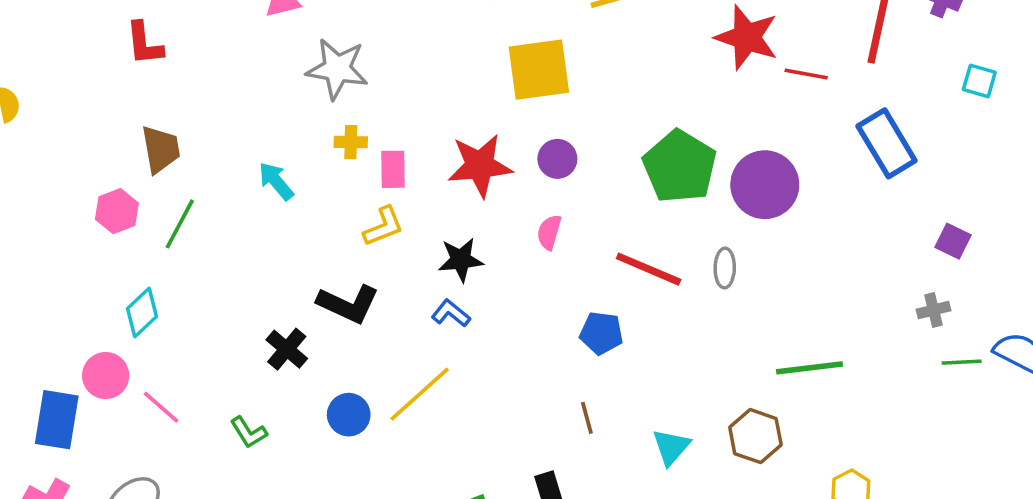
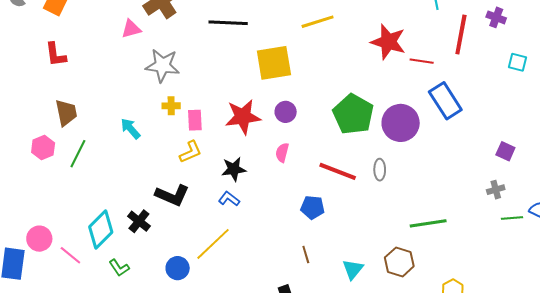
blue rectangle: (887, 143) -> (445, 101), moved
cyan diamond: (142, 313) -> (101, 230), moved, size x1.4
blue circle: (349, 415) -> (178, 268), moved

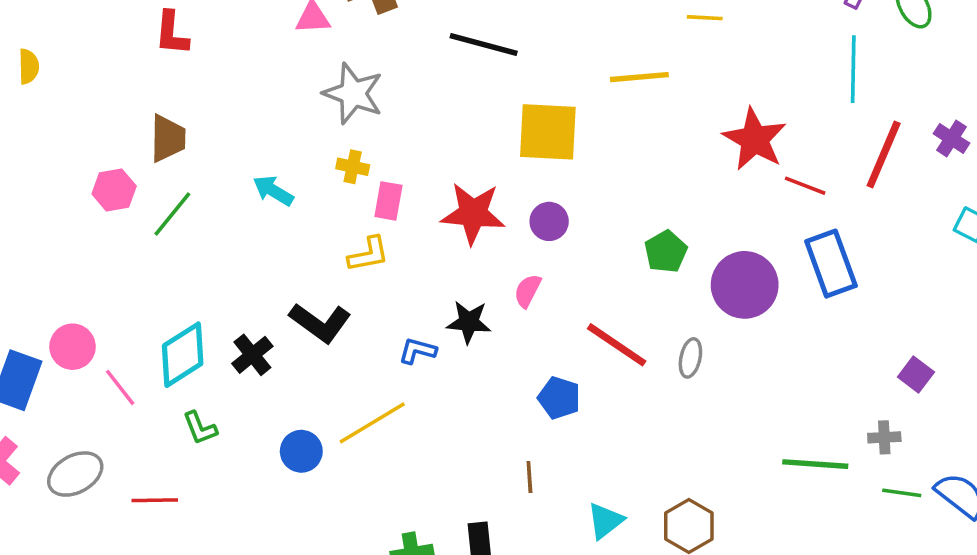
green pentagon: (353, 114) -> (666, 252), size x0.6
cyan arrow: (130, 129) -> (273, 191), turned -30
black star: (234, 169) -> (469, 322), moved
blue L-shape: (229, 199) -> (417, 351), turned -35
green line: (428, 223) -> (815, 464), moved

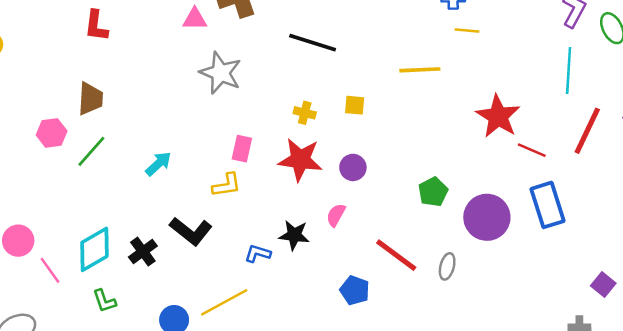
yellow square: (548, 132) -> (355, 105), size x0.5
yellow cross: (353, 167) -> (305, 113), moved
cyan arrow: (273, 191) -> (158, 164), moved, turned 104

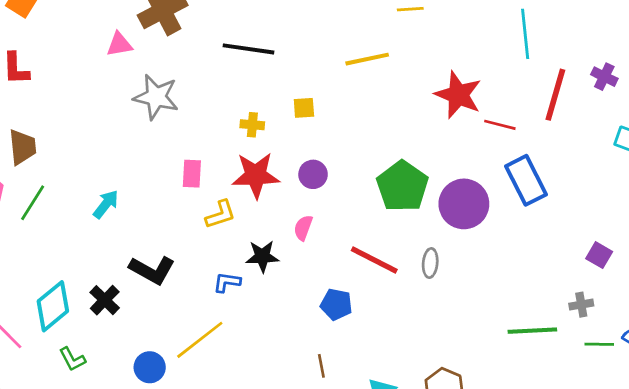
yellow L-shape: (227, 185) -> (220, 214), moved
green pentagon: (433, 192) -> (402, 186), size x1.6

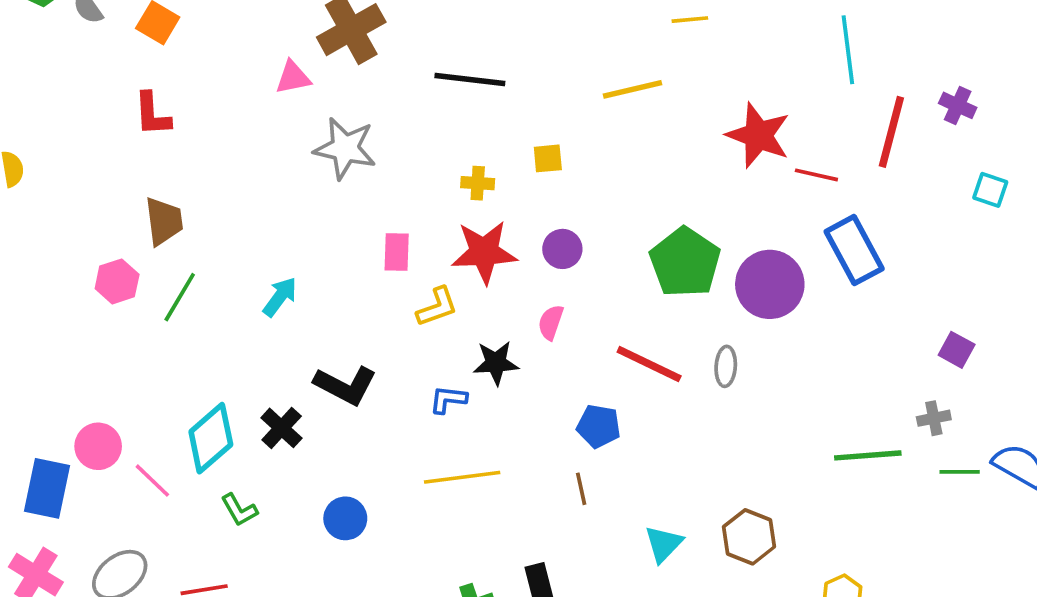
yellow line: (200, 340) -> (462, 477), moved, turned 32
brown line: (321, 366) -> (581, 489), moved

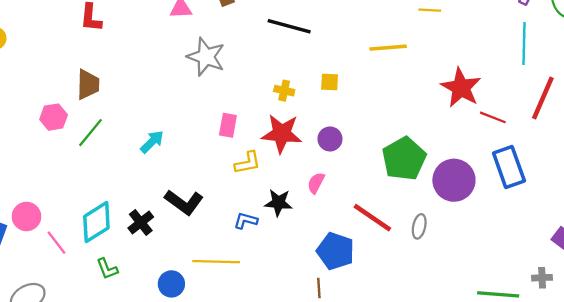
blue pentagon: (599, 426) -> (336, 251), size x1.4
yellow line: (462, 477) -> (216, 262), moved

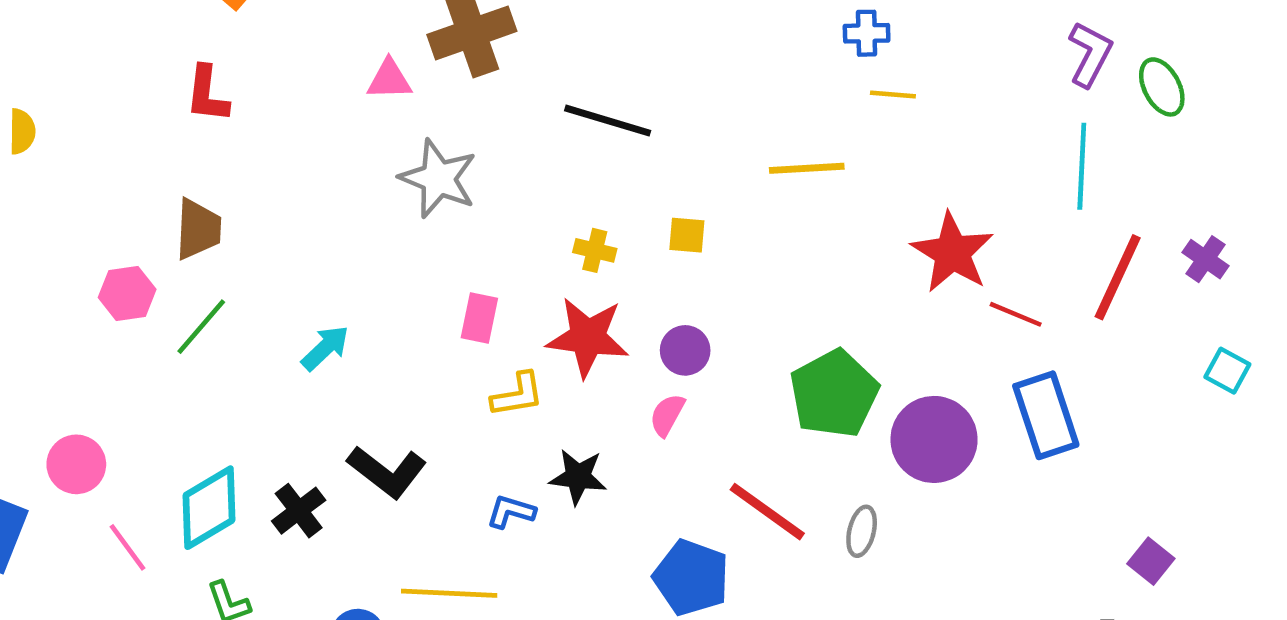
pink semicircle: (316, 183) -> (667, 415), moved
pink circle: (26, 216) -> (76, 464), moved

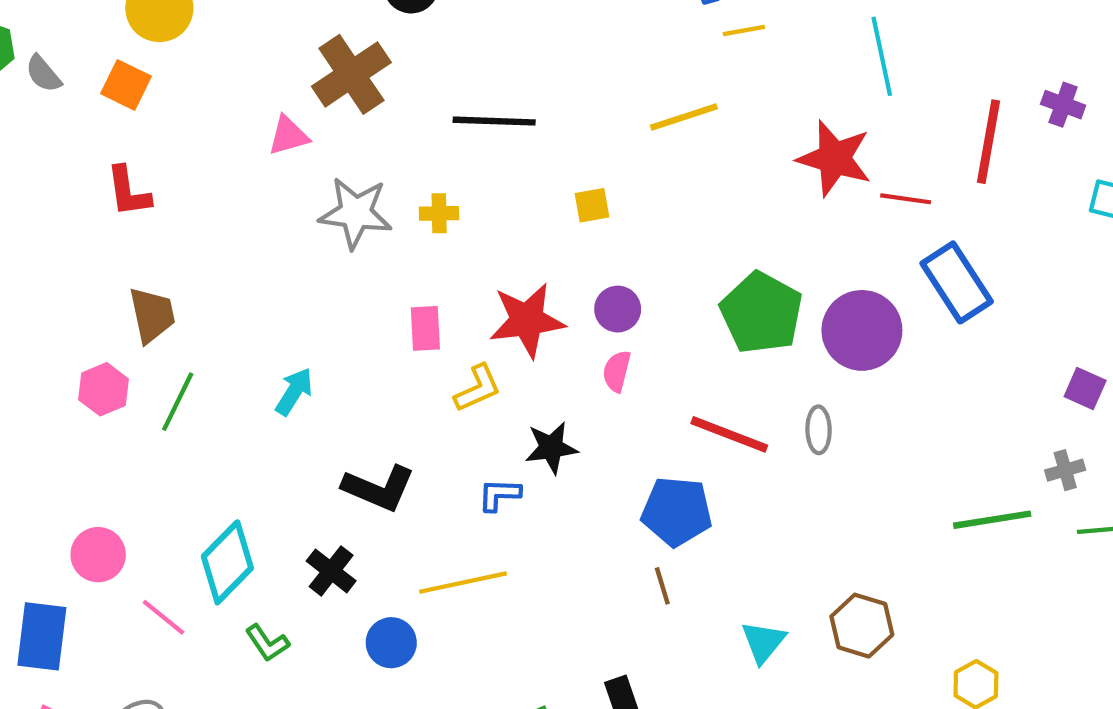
cyan line: (1082, 166) -> (882, 56), moved
yellow cross: (595, 250) -> (439, 213), moved
black cross: (299, 511) -> (331, 571), moved

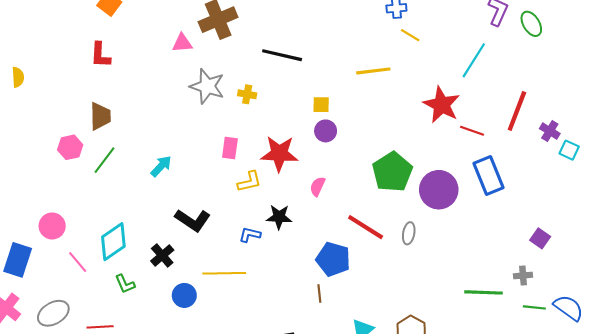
yellow line: (744, 30) -> (410, 35), turned 30
cyan line: (882, 56) -> (474, 60), turned 33
purple cross: (1063, 105) -> (550, 131), moved
purple circle: (618, 309) -> (326, 131), moved

